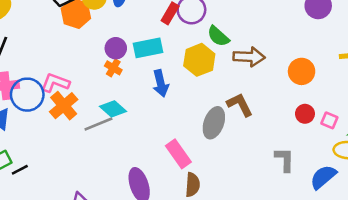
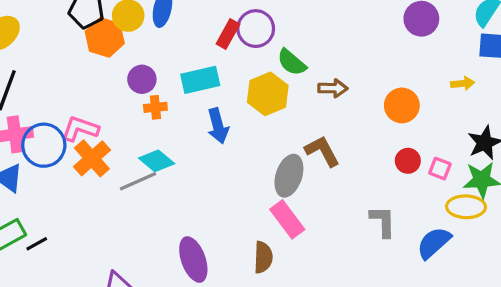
purple circle: (116, 48) -> (142, 79), moved
brown arrow: (249, 57) -> (333, 88), size x0.7
orange cross: (113, 68) -> (155, 107), turned -35
pink rectangle: (178, 154) -> (287, 219), moved

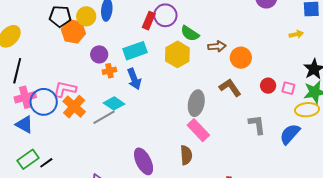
orange circle: (402, 105) -> (241, 58), moved
blue arrow: (218, 126) -> (134, 79), moved
brown L-shape: (322, 151) -> (230, 88), moved

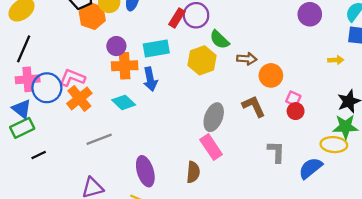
orange cross: (109, 71) -> (125, 66), size x1.6
pink square: (288, 88) -> (293, 99), moved
gray line: (104, 117) -> (99, 139), moved
green rectangle: (28, 159) -> (22, 128), moved

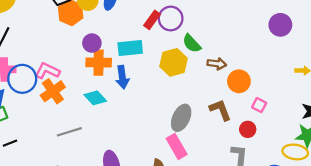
red circle: (296, 111) -> (248, 129), moved

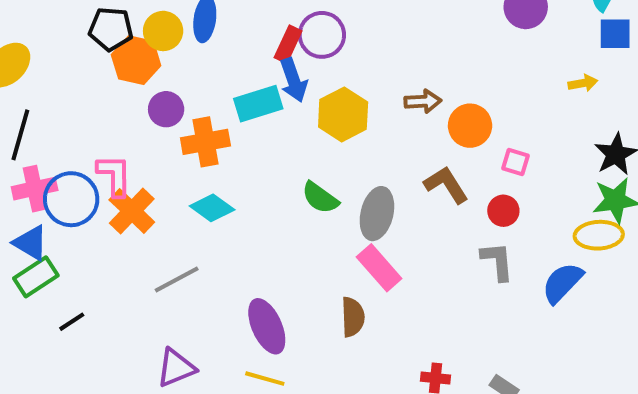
purple circle: (92, 43) -> (166, 109), moved
green semicircle: (192, 43) -> (320, 198), moved
pink L-shape: (47, 71) -> (114, 175), turned 75
blue arrow: (122, 77) -> (294, 80), moved

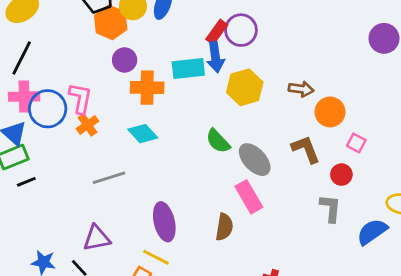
orange cross: (132, 211) -> (88, 125), size x0.7
gray ellipse: (377, 214) -> (255, 160), turned -68
black line: (72, 322) -> (26, 182), moved

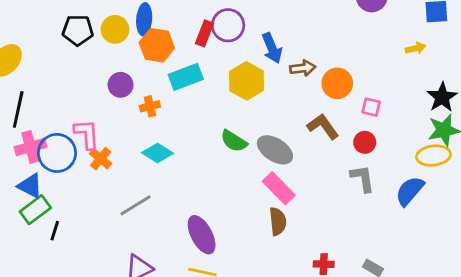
orange hexagon: (111, 22) -> (157, 45), moved
blue arrow: (216, 57) -> (272, 48), moved
orange cross: (147, 88) -> (150, 106), size x0.6
black line: (26, 182) -> (55, 231), turned -36
brown semicircle: (224, 227) -> (278, 221), moved

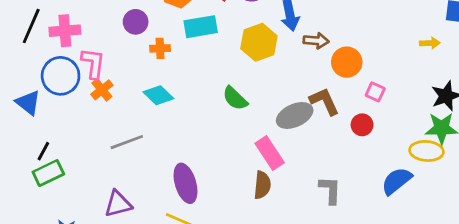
pink cross: (31, 147) -> (65, 31), moved
gray ellipse: (275, 150) -> (295, 115), moved, turned -68
gray L-shape: (363, 178) -> (330, 190), moved
green rectangle: (35, 210) -> (48, 173), moved

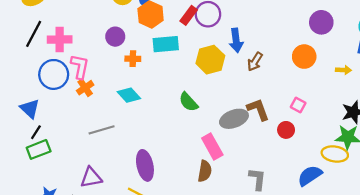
brown arrow: (316, 41) -> (255, 62), turned 114
orange circle: (347, 62) -> (304, 57), moved
blue triangle: (28, 103) -> (30, 109), moved

